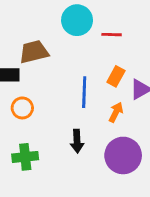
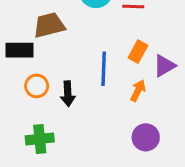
black arrow: (77, 141) -> (68, 94), moved
purple circle: (123, 155) -> (146, 137), size x0.7

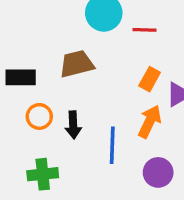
brown trapezoid: (49, 25) -> (77, 64), moved
blue line: (104, 69) -> (112, 145), moved
orange arrow: (138, 91) -> (150, 122), size x1.4

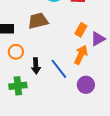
black arrow: (73, 125) -> (36, 66), moved
blue line: (112, 145) -> (59, 69), turned -40

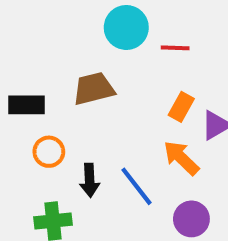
orange arrow: (81, 55) -> (181, 158), turned -72

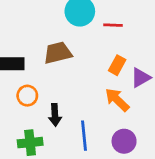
blue line: (136, 186) -> (84, 136), moved, turned 32

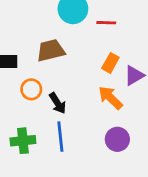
orange circle: (27, 96) -> (31, 89), moved
black arrow: (55, 115) -> (58, 103), moved, turned -30
blue line: (84, 136) -> (60, 137), moved

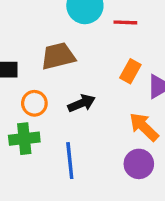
orange arrow: (110, 98) -> (144, 127), moved
black arrow: (58, 103) -> (82, 103), moved, turned -80
green cross: (23, 141) -> (24, 139), moved

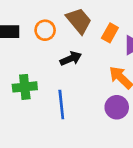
brown trapezoid: (58, 56) -> (79, 21), moved, turned 64
orange circle: (34, 103) -> (45, 30), moved

